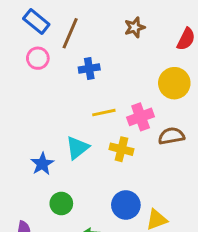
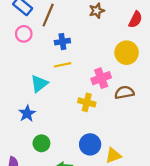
yellow line: (104, 113) -> (62, 65), moved
cyan triangle: (77, 148) -> (39, 84), moved

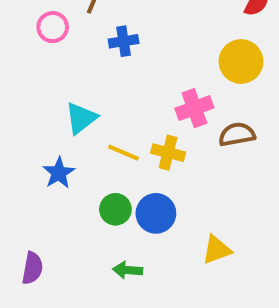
yellow line: (62, 65) -> (124, 153), moved, turned 35
green circle: (41, 143) -> (115, 209), moved
blue circle: (90, 144) -> (156, 213), moved

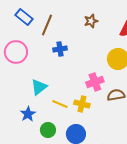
pink circle: (53, 27) -> (16, 52), moved, size x1.5
green circle: (115, 209) -> (48, 130), moved

